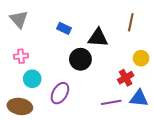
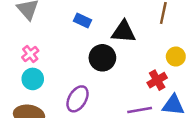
pink cross: (21, 56) -> (30, 54), turned -32
cyan circle: (32, 79) -> (33, 79), moved

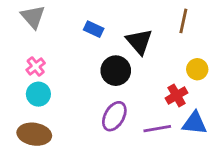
black triangle: (124, 32) -> (139, 42), turned 45
purple ellipse: (78, 99) -> (114, 116), moved

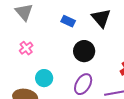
black triangle: (139, 42) -> (101, 18), moved
cyan circle: (38, 94) -> (44, 78), moved

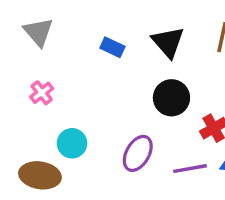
black circle: (84, 51) -> (171, 98), moved

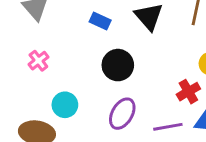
black circle: (171, 98) -> (118, 65), moved

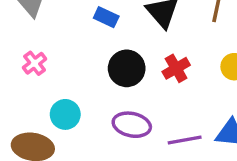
red cross: (188, 92) -> (176, 68), moved
purple ellipse: (122, 114) -> (132, 125), turned 72

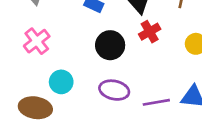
pink cross: (35, 63) -> (37, 41), size x1.4
red cross: (176, 68) -> (150, 32), moved

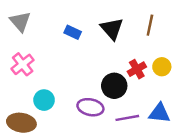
red cross: (150, 32) -> (137, 69), moved
black circle: (110, 45) -> (114, 86), moved

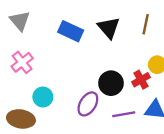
blue rectangle: (73, 32) -> (71, 31), size x1.5
red cross: (137, 69) -> (141, 80), moved
purple ellipse: (90, 107) -> (88, 104), turned -70

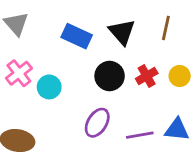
red cross: (141, 80) -> (147, 76), moved
black circle: (111, 83) -> (110, 76), moved
cyan circle: (43, 97) -> (49, 87), moved

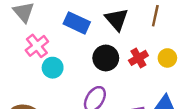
pink cross: (19, 73) -> (37, 46), moved

